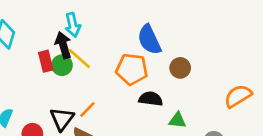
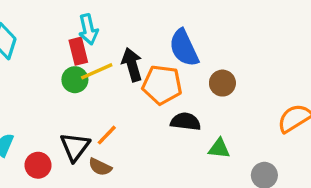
black arrow: (63, 45) -> (132, 65), moved
yellow line: (79, 58) -> (97, 71), turned -65
red rectangle: (46, 61) -> (78, 51), moved

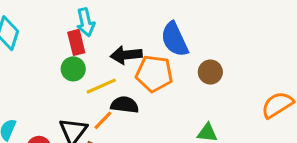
black arrow: (132, 65) -> (126, 55), turned -80
yellow line: (97, 71) -> (101, 86), moved
black semicircle: (186, 122) -> (125, 105), moved

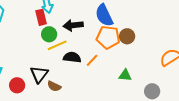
green circle: (73, 69) -> (49, 34), moved
orange pentagon: (154, 74) -> (108, 37), moved
orange line: (103, 120) -> (92, 60), moved

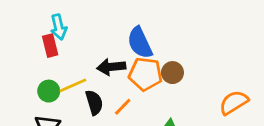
black arrow: (73, 25) -> (111, 67), moved
green circle: (49, 34) -> (49, 91), moved
black semicircle: (72, 57) -> (94, 102), turned 66

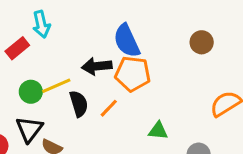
red rectangle: (50, 46) -> (17, 48), moved, turned 65
brown circle: (172, 73) -> (202, 42), moved

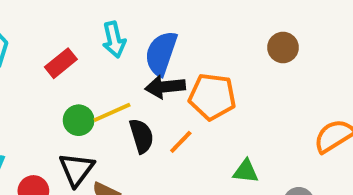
cyan arrow: (41, 24) -> (114, 40), moved
blue semicircle: (127, 41) -> (161, 53), moved, turned 44
brown circle: (202, 42) -> (283, 47), moved

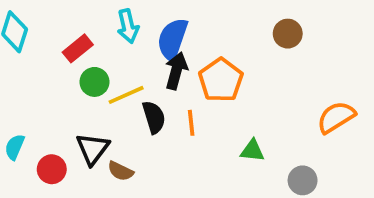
black arrow: (165, 87) -> (176, 71), turned 111
orange pentagon: (212, 97) -> (221, 80), turned 30
green circle: (79, 120) -> (94, 82), moved
orange line: (181, 142) -> (191, 123), turned -50

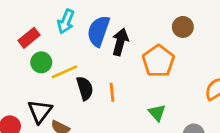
cyan arrow: (128, 26) -> (66, 22), turned 35
black arrow: (176, 71) -> (120, 42), moved
orange pentagon: (221, 80) -> (158, 61), moved
green triangle: (252, 151) -> (157, 113), turned 42

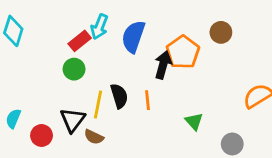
red rectangle: (29, 38) -> (80, 41), moved
black arrow: (120, 42) -> (163, 65), moved
orange pentagon: (158, 61) -> (183, 52), moved
yellow line: (64, 72) -> (98, 104), moved, turned -55

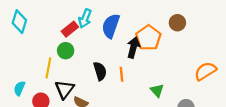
yellow line: (98, 104) -> (48, 68), moved

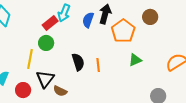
blue semicircle: (111, 26) -> (88, 20), size x0.7
black arrow: (133, 47) -> (105, 14), moved
green triangle: (157, 90) -> (135, 60), moved, turned 48

